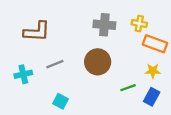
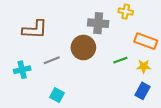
yellow cross: (139, 24) -> (126, 12), moved
brown circle: (98, 62) -> (83, 48), moved
green line: (128, 88) -> (120, 60), moved

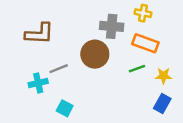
orange rectangle: (146, 41) -> (145, 43), moved
cyan cross: (22, 70) -> (38, 83), moved

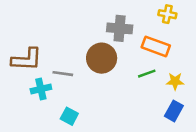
yellow cross: (143, 13) -> (167, 14), moved
brown L-shape: (39, 34) -> (27, 59), moved
gray line: (59, 69) -> (63, 74), turned 30

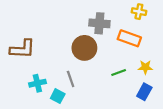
gray line: (63, 74) -> (71, 79), moved, turned 63
green line: (147, 74) -> (119, 73), moved
cyan cross: (41, 89) -> (37, 83), moved

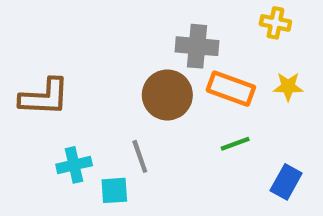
orange rectangle: (129, 38) -> (231, 89), moved
yellow star: (145, 67) -> (288, 87), moved
cyan square: (58, 96) -> (114, 190), turned -32

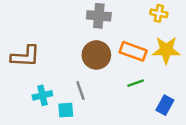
gray cross: (197, 46) -> (99, 16), moved
yellow star: (288, 87) -> (166, 50), size x1.6

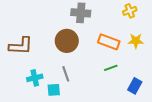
yellow cross: (159, 13) -> (130, 11), turned -32
yellow star: (166, 50) -> (136, 41), size x0.7
brown circle: (96, 55) -> (67, 41), moved

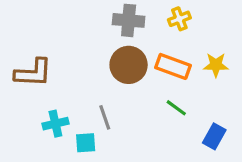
yellow cross: (130, 11) -> (179, 19), moved
brown circle: (67, 41) -> (129, 65), moved
green line: (111, 68) -> (176, 108), turned 56

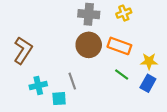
yellow star: (216, 65) -> (149, 61), moved
brown L-shape: (33, 73) -> (23, 50), turned -60
blue rectangle: (214, 136) -> (148, 83), moved

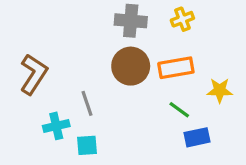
orange rectangle: (119, 46) -> (176, 68), turned -30
gray line: (72, 81) -> (87, 103), moved
blue rectangle: (148, 83) -> (197, 137), moved, turned 49

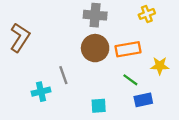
yellow cross: (182, 19) -> (147, 14), moved
brown L-shape: (34, 74) -> (20, 37), moved
cyan square: (87, 145) -> (99, 106), moved

